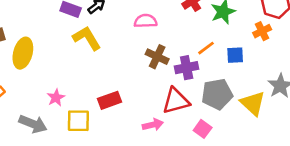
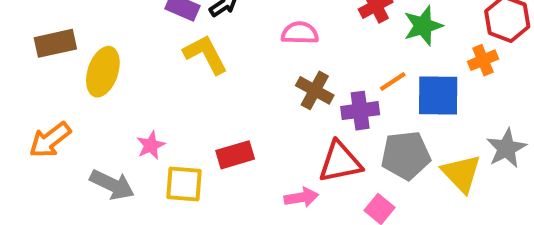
blue square: (235, 55) -> (438, 95), size x1.6

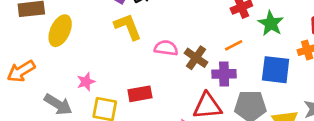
green star: (423, 26) -> (271, 23), turned -30
pink semicircle: (300, 33) -> (166, 48), moved
orange line: (393, 81) -> (234, 45), moved

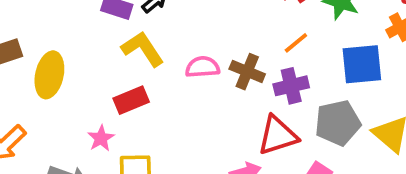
red rectangle: (140, 94) -> (131, 100), moved

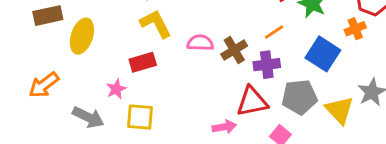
blue square: (362, 64) -> (323, 54), turned 32
brown cross: (247, 72) -> (234, 50), turned 30

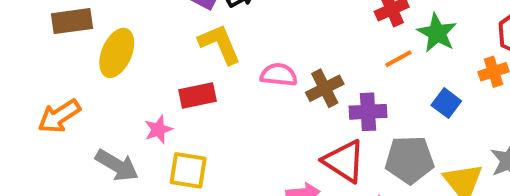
orange line: (274, 32) -> (398, 59), moved
blue square: (323, 54) -> (446, 103), size x0.6
red triangle: (252, 102) -> (344, 161), turned 40

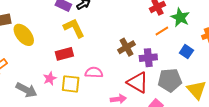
yellow ellipse: (117, 53) -> (24, 35), turned -60
pink semicircle: (279, 75) -> (94, 72), moved
pink star: (158, 129) -> (50, 78), moved
yellow square: (188, 170) -> (71, 84), moved

